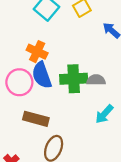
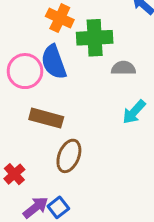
orange cross: (37, 52) -> (60, 18), moved
green cross: (74, 79) -> (95, 38), moved

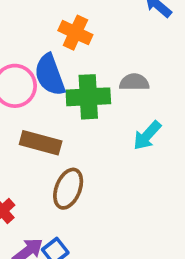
orange cross: (60, 18) -> (75, 33), moved
green cross: (95, 38) -> (88, 97), moved

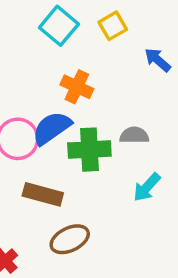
blue semicircle: (50, 75) -> (52, 128), turned 75
brown ellipse: (68, 189) -> (70, 239), turned 42

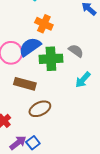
gray semicircle: (134, 135) -> (76, 51), turned 35

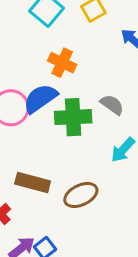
brown rectangle: (25, 84) -> (33, 183), moved
brown ellipse: (40, 109) -> (81, 195), moved

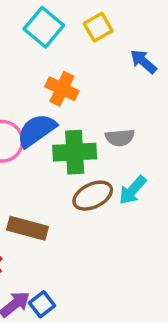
gray semicircle: (112, 105) -> (120, 138), turned 140
brown ellipse: (81, 195) -> (93, 196), moved

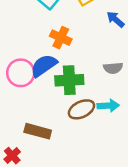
gray semicircle: (120, 138) -> (113, 68), moved
cyan arrow: (133, 190) -> (108, 106), turned -135

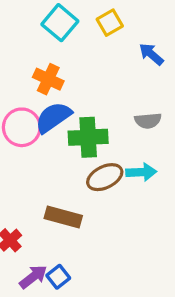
orange cross: (61, 38) -> (48, 79), moved
brown rectangle: (38, 131) -> (63, 217), moved

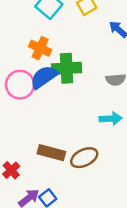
green cross: (88, 137) -> (67, 68), moved
brown ellipse: (105, 177) -> (84, 158), moved

